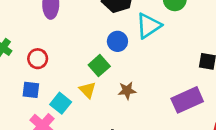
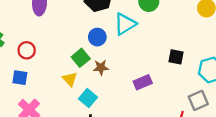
brown star: (127, 91) -> (101, 67), moved
purple rectangle: (187, 100) -> (143, 82), moved, size x0.7
cyan square: (61, 103) -> (88, 98), moved

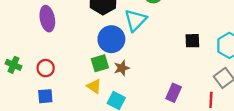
blue circle: (97, 37) -> (111, 39), size x1.5
green square: (81, 58) -> (100, 63), turned 36
purple rectangle: (143, 82) -> (174, 93), moved, turned -30

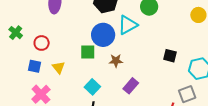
brown star: (122, 68) -> (116, 61), moved
yellow triangle: (94, 86) -> (59, 67), moved
purple rectangle: (174, 93) -> (131, 86), moved

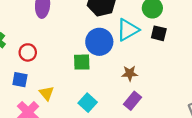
black square: (170, 56) -> (159, 33), moved
brown star: (116, 61) -> (130, 73), moved
yellow triangle: (59, 67) -> (47, 93), moved

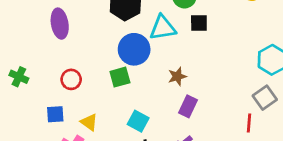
cyan triangle: (128, 30) -> (163, 28), turned 35
red circle: (28, 52) -> (71, 79), moved

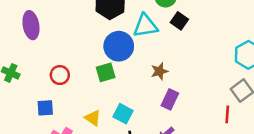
black square: (199, 23) -> (179, 21), turned 36
purple ellipse: (60, 24) -> (31, 25), moved
yellow triangle: (89, 122) -> (93, 118), moved

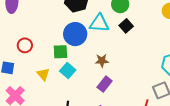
cyan square: (123, 114) -> (68, 70), moved
yellow triangle: (93, 118) -> (43, 74), moved

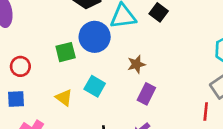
red circle: (25, 45) -> (20, 66), moved
green square: (60, 52) -> (66, 52), moved

